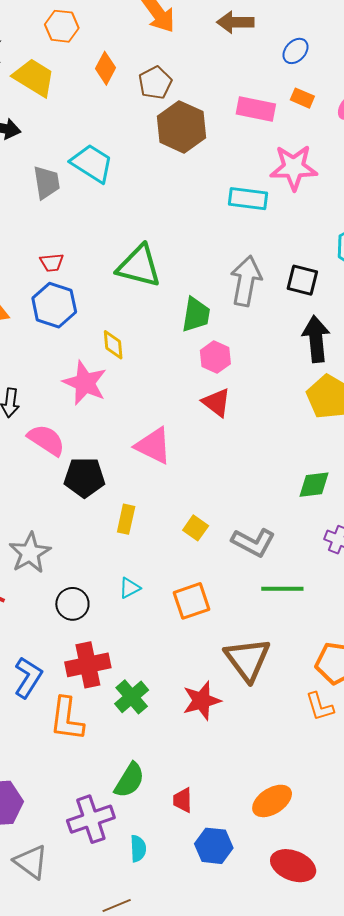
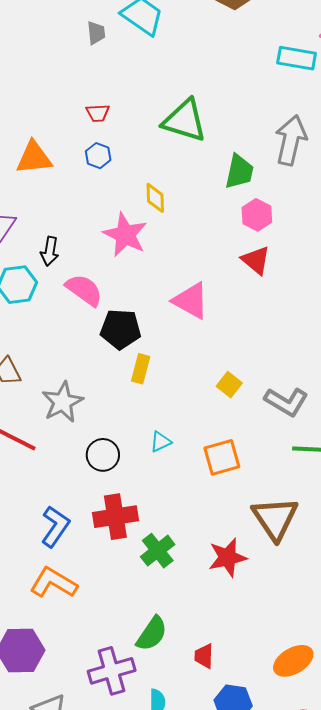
gray trapezoid: (47, 182) -> (96, 33), size x0.7
blue hexagon: (54, 305) -> (98, 156), size x0.6
yellow rectangle: (126, 519) -> (141, 369), moved
orange L-shape: (67, 719) -> (53, 583), moved, turned 111

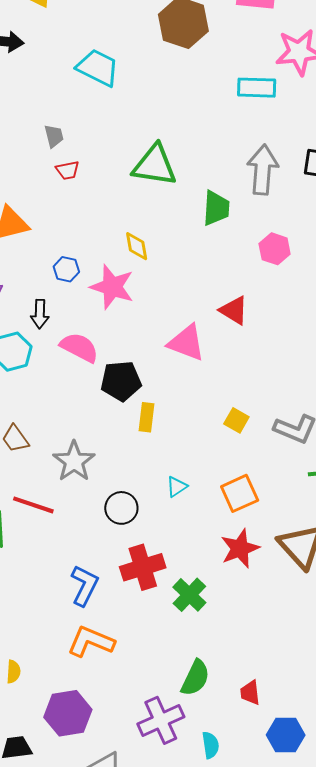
gray trapezoid: (96, 33) -> (54, 136), moved
blue hexagon: (98, 156) -> (66, 269), moved
pink hexagon: (257, 215) -> (275, 249), moved
red triangle: (256, 260) -> (234, 310), moved
red star: (227, 557) -> (240, 548), moved

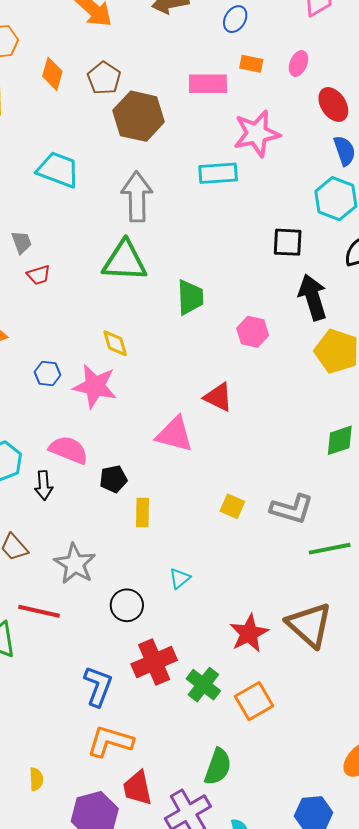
gray arrow: (263, 170) -> (137, 197), moved
black arrow: (40, 314) -> (44, 485), moved
black pentagon: (121, 381) -> (113, 479), size x0.7
orange square: (240, 493) -> (254, 701), moved
red trapezoid: (250, 693) -> (137, 788), moved, size x1.4

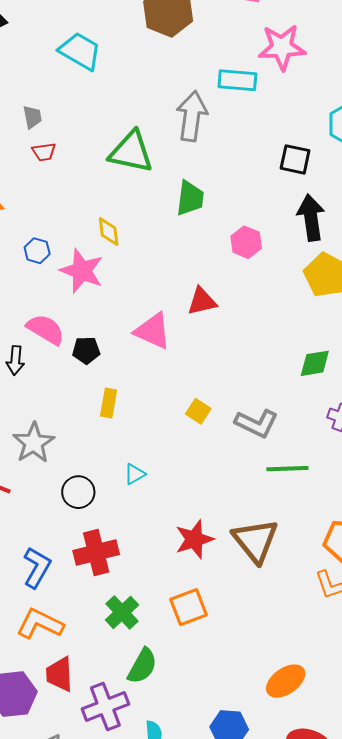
gray arrow: (137, 197) -> (192, 116), moved
red triangle: (218, 397) -> (202, 301), turned -48
black pentagon: (113, 479) -> (86, 350), moved
green cross: (203, 685) -> (122, 612), moved

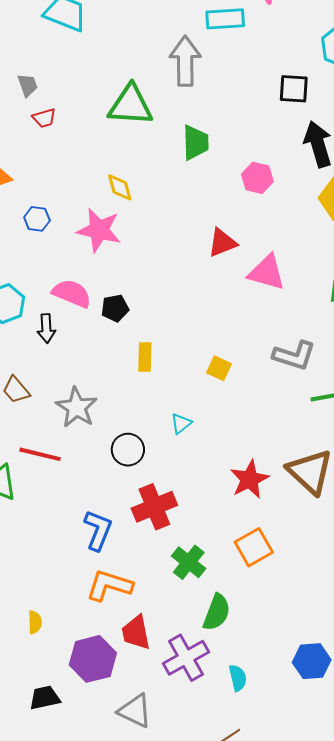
blue hexagon: (37, 251) -> (37, 219), moved
pink triangle: (153, 331) -> (267, 272), moved
yellow square: (198, 411) -> (219, 368), moved

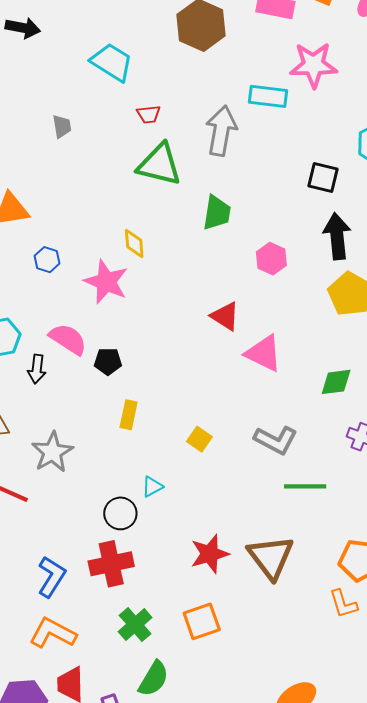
red trapezoid: (44, 118) -> (149, 114), moved
red triangle: (222, 243) -> (225, 316), turned 44
black circle: (128, 450) -> (120, 513), moved

